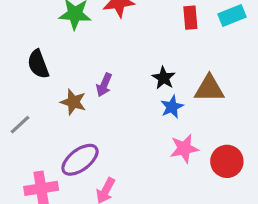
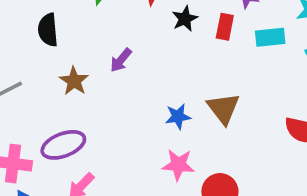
black star: (164, 78) -> (185, 19), moved
purple arrow: (104, 85) -> (121, 60), moved
brown triangle: (209, 89) -> (223, 108), turned 36

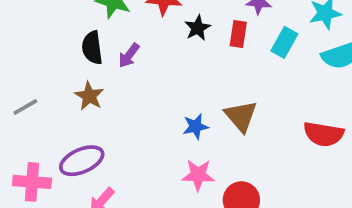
black semicircle: (48, 30) -> (92, 48), moved
cyan rectangle: (270, 37) -> (284, 42), turned -52
purple arrow: (121, 60) -> (129, 55), moved

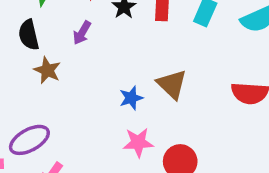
purple arrow: (129, 55) -> (82, 33), moved
brown star: (89, 96) -> (47, 70), moved

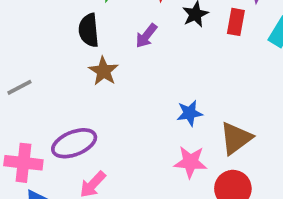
brown triangle: (172, 84) -> (236, 138), moved, turned 32

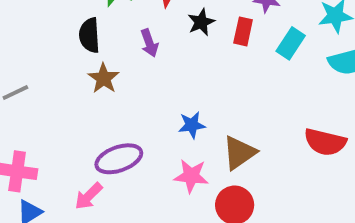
purple arrow: (146, 36) -> (149, 43), turned -60
purple ellipse: (74, 143) -> (119, 159), moved

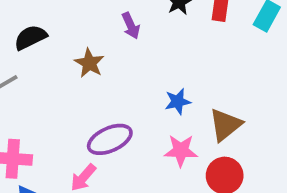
black semicircle: (89, 35) -> (30, 37), moved, turned 72

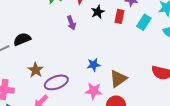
black semicircle: (30, 37) -> (22, 39), moved
brown star: (89, 63) -> (36, 70), moved

